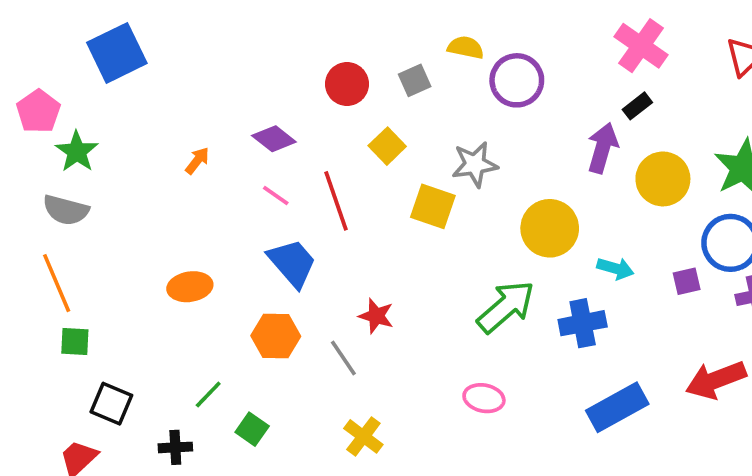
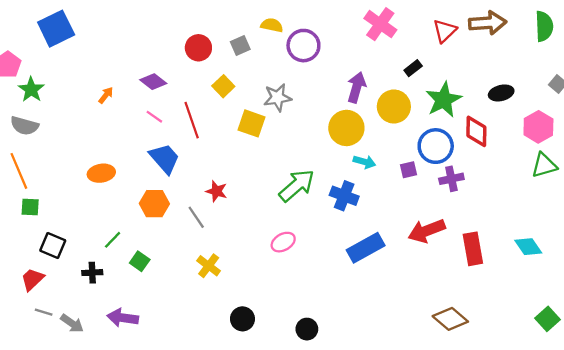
black rectangle: (637, 106) -> (413, 68), moved
yellow circle: (550, 228) -> (346, 128), moved
blue cross: (583, 323) -> (344, 196), turned 32
pink ellipse: (484, 398) -> (283, 242), turned -40

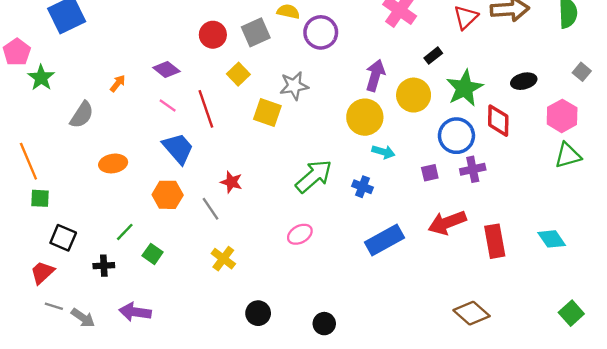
gray square: (240, 46) -> (256, 32), size x1.4
gray semicircle: (24, 126) -> (82, 115), moved, turned -72
purple square: (409, 170) -> (430, 173), moved
blue cross: (344, 196) -> (363, 187), size x0.7

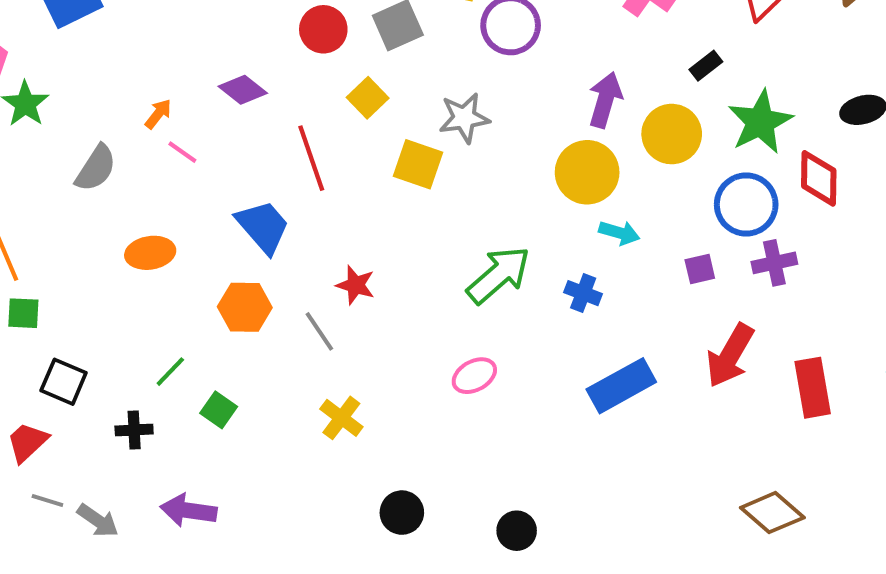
pink line: (168, 105) -> (182, 152), moved
red arrow: (447, 223) -> (730, 355), turned -39

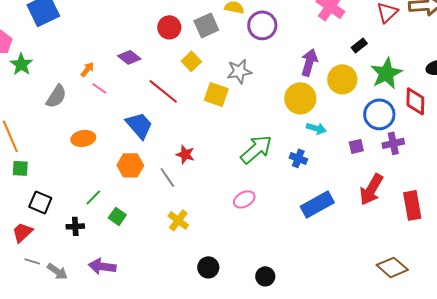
red line: (311, 158) -> (163, 91), turned -32

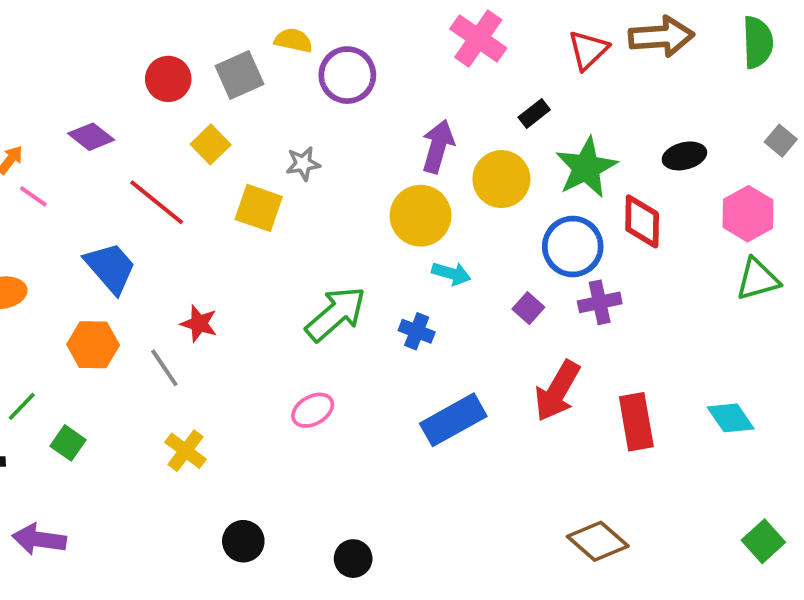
gray star: (239, 71) -> (303, 164), size x0.7
purple square: (356, 146) -> (528, 308), turned -35

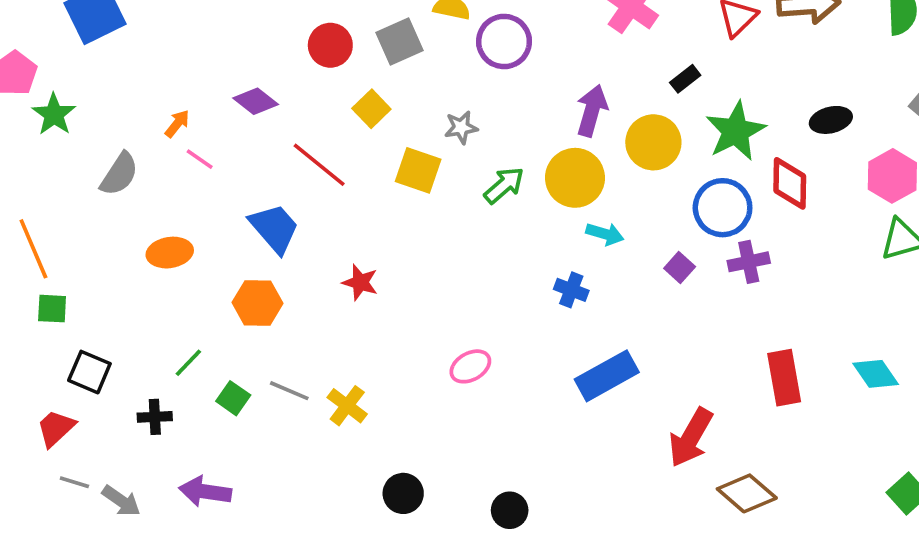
green arrow: (336, 314) -> (504, 185), moved, size x0.7
gray line: (164, 368) -> (289, 391), moved, turned -33
red arrow: (557, 391) -> (691, 437), moved

